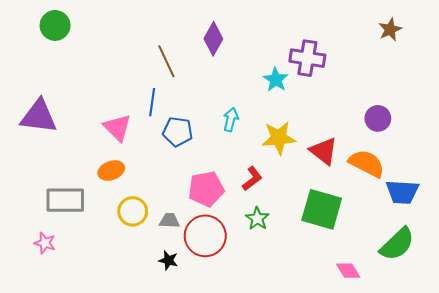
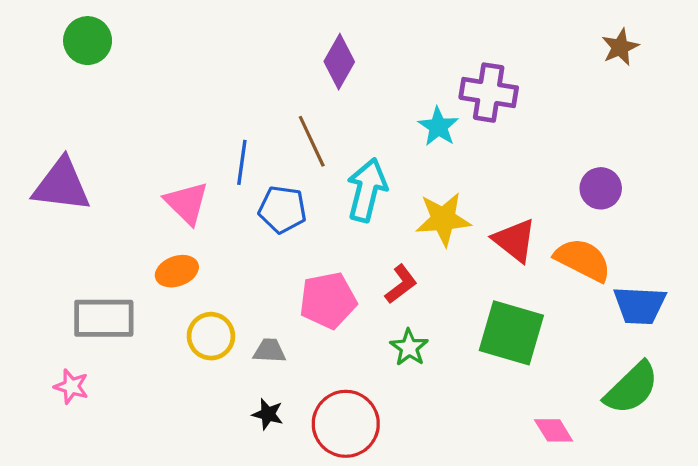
brown line: (166, 61) -> (312, 141), moved
cyan arrow: (231, 119) -> (367, 190), size x1.6
red circle: (205, 236) -> (346, 424), moved

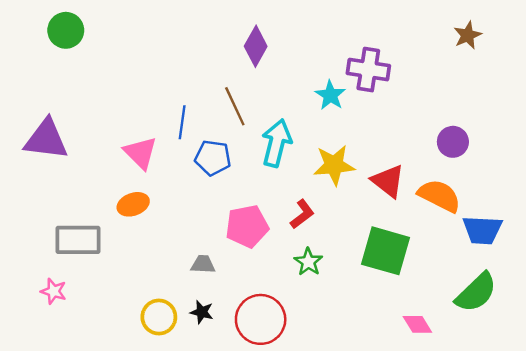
yellow circle: (211, 336) -> (159, 317), moved

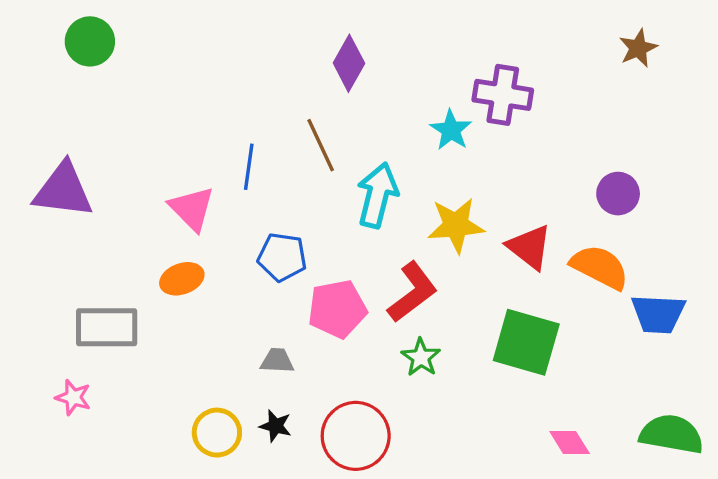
blue pentagon: (213, 158) -> (282, 257), moved
red L-shape: (302, 214) -> (412, 292), size x1.5
green semicircle: (476, 292) -> (672, 434), moved, turned -126

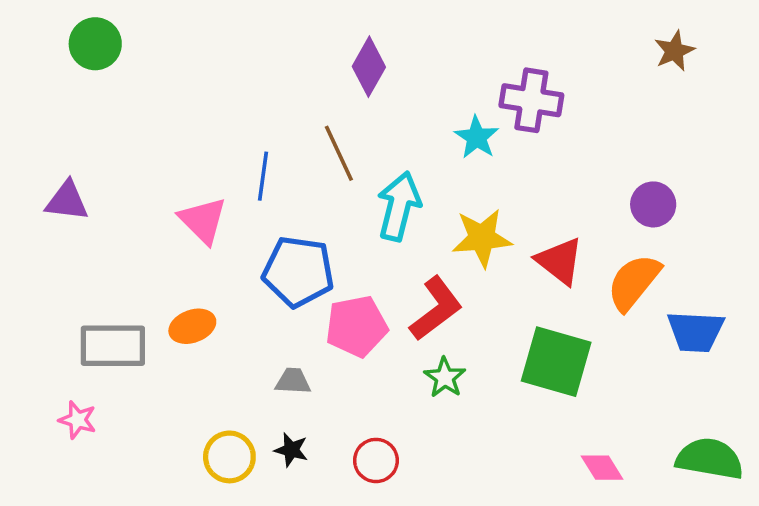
purple triangle: (63, 190) -> (67, 201), size x0.7
blue pentagon: (282, 257) -> (298, 272), size x1.4
orange semicircle: (600, 267) -> (634, 282), turned -78
orange ellipse: (182, 279) -> (192, 326), moved
red circle: (356, 436) -> (376, 460), size x0.6

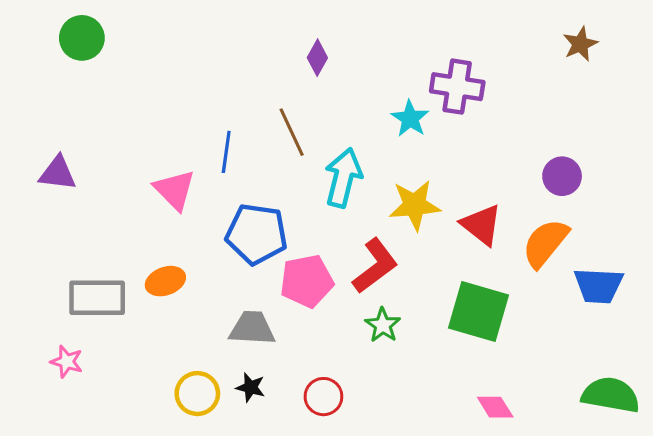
purple diamond: (369, 67) -> (317, 58), size x0.7
gray trapezoid: (293, 381) -> (252, 328), size x1.5
pink diamond: (602, 468) -> (495, 407), moved

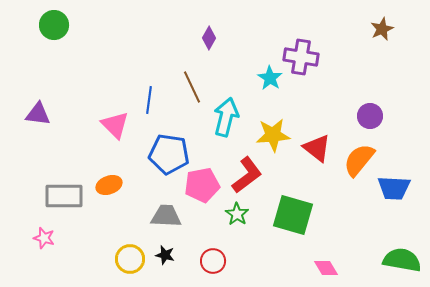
green square: (478, 311) -> (293, 215), moved
green star: (383, 325) -> (237, 214), moved

